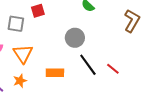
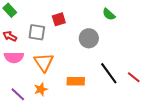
gray circle: (75, 38) -> (89, 38), moved

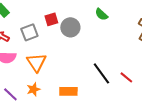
gray square: (37, 32) -> (29, 32), turned -30
gray circle: (89, 38) -> (70, 27), moved
orange rectangle: (76, 81) -> (68, 91), moved

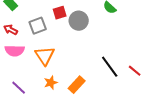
orange star: (33, 89) -> (51, 83), moved
orange rectangle: (68, 91) -> (77, 85), turned -48

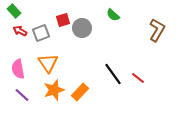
red arrow: (11, 30) -> (20, 31), moved
pink semicircle: (15, 51) -> (18, 69), moved, turned 78
orange star: (51, 83) -> (54, 90), size x1.5

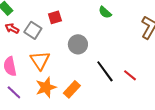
gray circle: (82, 28) -> (78, 44), moved
gray square: (41, 33) -> (33, 30), turned -36

